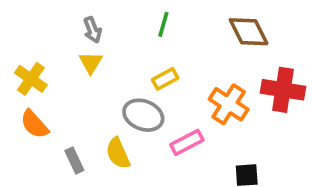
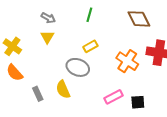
gray arrow: (93, 30) -> (48, 18), turned -40
pink rectangle: (187, 142) -> (114, 97), moved

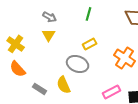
gray rectangle: (38, 94) -> (40, 89), turned -32

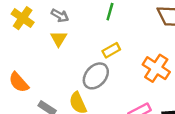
yellow cross: (16, 44) -> (23, 18), moved
gray ellipse: (78, 64) -> (96, 76), turned -70

